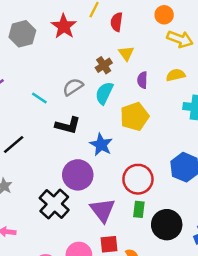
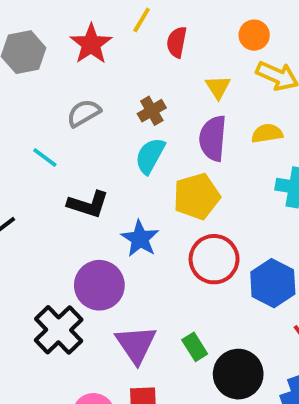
yellow triangle: (126, 53) -> (218, 87), moved
purple semicircle: (142, 80) -> (213, 138), size x1.6
gray semicircle: (73, 87) -> (84, 113), moved
red circle: (138, 179) -> (214, 259), moved
green rectangle: (139, 209) -> (195, 347), turned -42

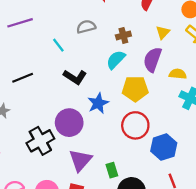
yellow semicircle: (267, 133) -> (178, 74), moved

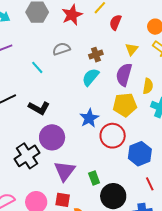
yellow semicircle: (178, 74) -> (148, 86), turned 98
black L-shape: (75, 77) -> (39, 108), moved
yellow pentagon: (135, 89) -> (125, 105), moved
blue star: (98, 103) -> (89, 118), moved

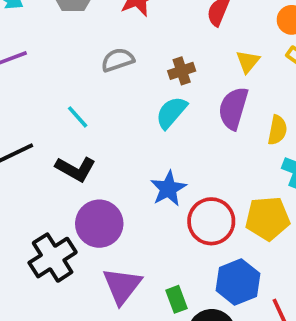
cyan line: (37, 67) -> (78, 117), moved
yellow pentagon: (125, 105) -> (267, 218), moved
blue hexagon: (140, 154) -> (238, 282), moved

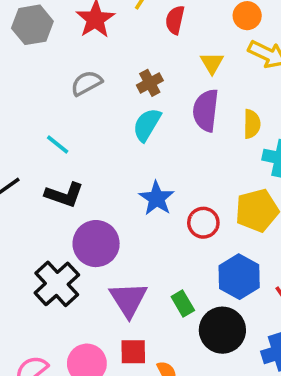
red circle: (211, 221) -> (203, 223), size x0.7

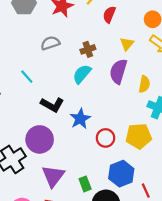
black L-shape: (64, 195) -> (52, 105), moved

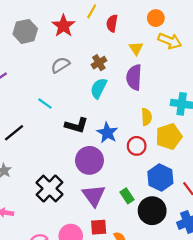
yellow semicircle: (144, 84) -> (147, 117), moved
purple circle: (40, 139) -> (89, 160), moved

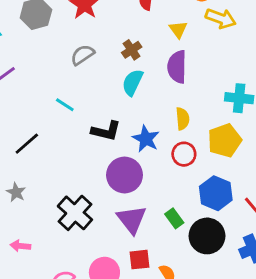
yellow semicircle: (147, 117) -> (183, 119), moved

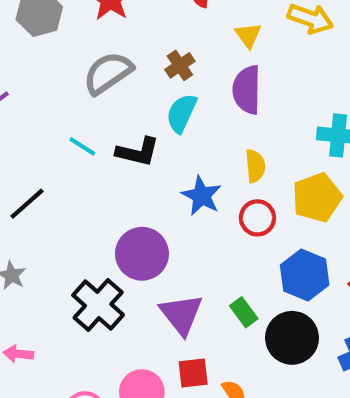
gray semicircle: (82, 55) -> (108, 73), size x1.4
black L-shape: (106, 131) -> (138, 152), moved
purple circle: (125, 175) -> (142, 254), moved

